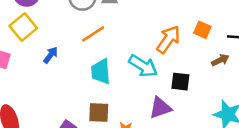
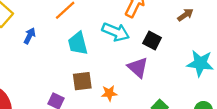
black square: (180, 82) -> (152, 40), turned 30
purple triangle: (160, 108) -> (138, 67), turned -50

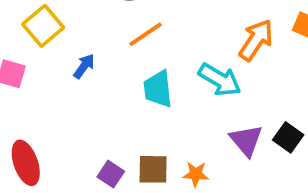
black square: (152, 40) -> (288, 137), moved
brown square: (82, 81) -> (153, 169), moved

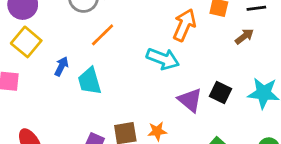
cyan trapezoid: (158, 89) -> (90, 81), moved

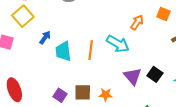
orange arrow: (184, 25) -> (137, 22), size x0.7
orange line: (103, 35) -> (91, 50), moved, turned -48

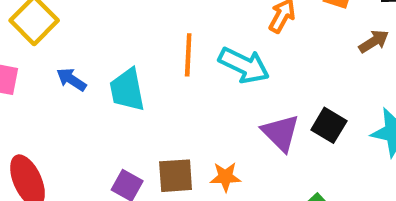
blue arrow: (45, 38) -> (71, 79), moved, turned -88
orange line: (91, 50) -> (188, 55), moved

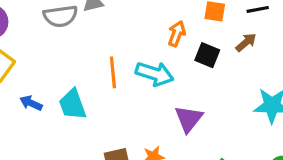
black square: (329, 125) -> (207, 55), moved
purple triangle: (281, 133) -> (189, 119), turned 32

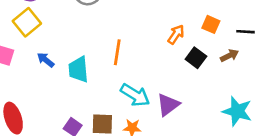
cyan arrow: (155, 74) -> (135, 95), moved

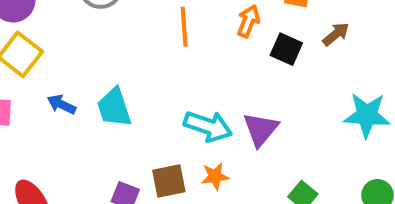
orange line: (117, 52) -> (184, 27), moved

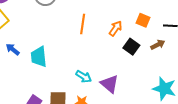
cyan arrow: (208, 126) -> (84, 77), size x0.7
purple triangle: (261, 129) -> (110, 84), turned -42

